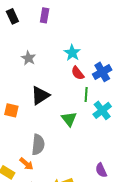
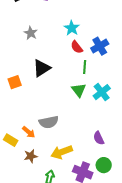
orange square: (11, 110) -> (15, 82), turned -32
cyan cross: (102, 110) -> (102, 92), moved
green triangle: (69, 119) -> (79, 90), moved
gray semicircle: (38, 145) -> (49, 122), moved, turned 72

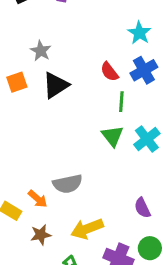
cyan star: (72, 28) -> (139, 33), moved
black triangle: (42, 68) -> (56, 85), moved
orange square: (15, 82) -> (17, 82), moved

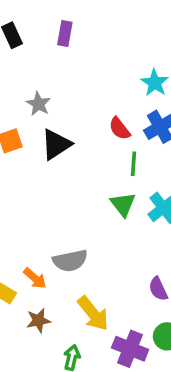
yellow arrow: (87, 229) -> (93, 313), turned -108

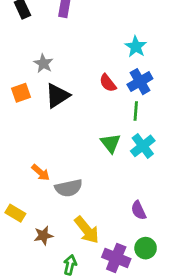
green line: (134, 164) -> (136, 111), moved
orange arrow: (35, 278) -> (41, 173), moved

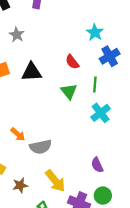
gray star: (43, 63) -> (17, 35), moved
blue cross: (140, 82) -> (110, 56), moved
black triangle: (57, 96) -> (31, 72), turned 30
green triangle: (111, 143) -> (69, 91), moved

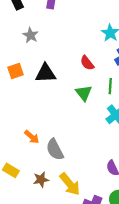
gray semicircle: (41, 147) -> (55, 150), turned 75
brown star: (20, 185) -> (41, 180), moved

